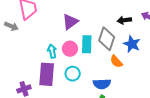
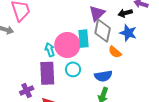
black arrow: (124, 20) -> (125, 13), moved
purple triangle: (70, 22) -> (97, 13), moved
pink circle: (70, 49) -> (67, 45), size x1.6

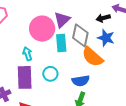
purple triangle: (97, 13) -> (62, 20), moved
pink circle: (67, 45) -> (42, 29), moved
orange semicircle: (115, 52) -> (92, 57), size x1.6

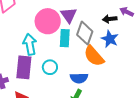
purple triangle: (62, 20) -> (69, 15), turned -30
cyan arrow: (27, 54) -> (30, 44), size x1.5

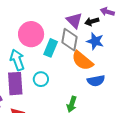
purple triangle: (69, 15) -> (74, 21), moved
cyan rectangle: (65, 38) -> (51, 48), turned 30
blue semicircle: (79, 78) -> (96, 81), moved

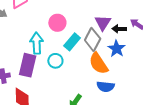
pink circle: (31, 34) -> (57, 23), size x0.7
cyan circle: (41, 79) -> (55, 61), moved

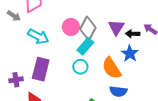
gray diamond: (93, 39) -> (88, 28), moved
cyan arrow: (37, 43) -> (38, 36), moved, turned 120
cyan circle: (55, 61) -> (80, 67), moved

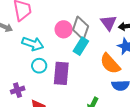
cyan circle: (80, 67) -> (39, 66), moved
purple rectangle: (41, 69) -> (61, 73), moved

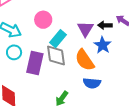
purple triangle: (108, 23) -> (85, 29), moved
gray diamond: (81, 28) -> (56, 56), moved, turned -35

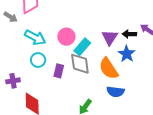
pink circle: (43, 20) -> (66, 37), moved
purple rectangle: (35, 63) -> (59, 71), size x0.6

